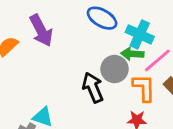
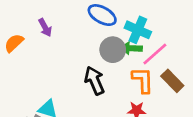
purple arrow: (41, 30) -> (45, 28), size x0.6
gray circle: (114, 69) -> (113, 50), moved

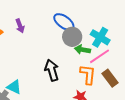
cyan cross: (138, 30) -> (100, 37), moved
gray circle: (113, 50) -> (72, 37), moved

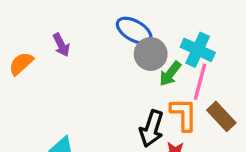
green arrow: (82, 50) -> (170, 74), turned -56
pink line: (100, 56) -> (200, 82), turned -35
black arrow: (52, 70) -> (152, 129), moved, turned -140

